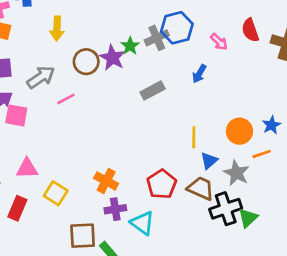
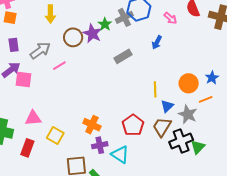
brown trapezoid: (201, 188) -> (162, 127), turned -80

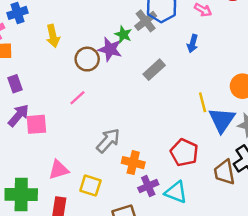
gray arrow: (40, 50) -> (108, 141), moved
blue triangle: (167, 106) -> (222, 120), size x1.6
brown trapezoid: (162, 127) -> (224, 172), moved, turned -30

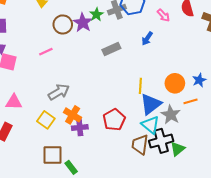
yellow square: (90, 186) -> (46, 120), moved
purple cross: (148, 186) -> (80, 127), moved
cyan triangle: (176, 192) -> (150, 125), moved

